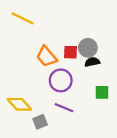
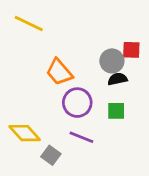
red square: (70, 52) -> (131, 50), moved
green square: (102, 92) -> (116, 111), moved
gray square: (40, 122) -> (51, 155), turned -32

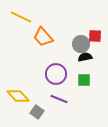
orange trapezoid: (59, 72) -> (43, 37), moved

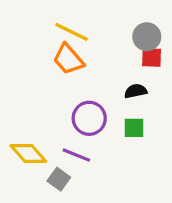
yellow line: (21, 17) -> (72, 32), moved
gray circle: (81, 44) -> (147, 37), moved
purple line: (59, 99) -> (76, 155), moved

